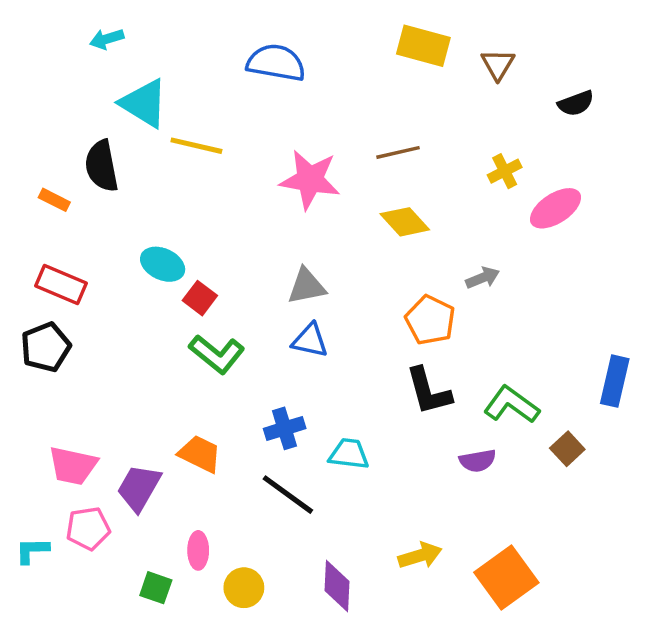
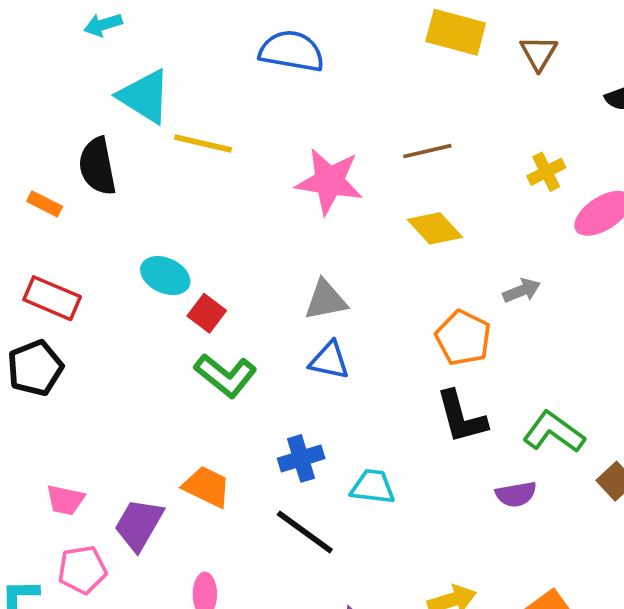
pink trapezoid: (73, 466) -> (65, 500), size x0.7

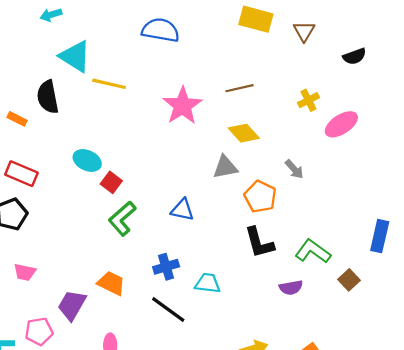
pink star: (329, 181) -> (182, 106), turned 30
gray arrow: (522, 291) -> (294, 169), turned 70
gray triangle: (326, 300) -> (225, 167), moved
green L-shape: (226, 376) -> (122, 219), turned 100
pink trapezoid: (65, 500) -> (25, 272), moved

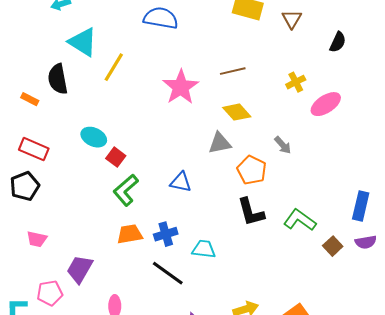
black semicircle: (354, 56) -> (338, 42), turned -45
yellow line: (109, 84) -> (114, 67), turned -72
orange trapezoid: (111, 283) -> (130, 234), moved, turned -36
purple semicircle: (291, 288) -> (366, 242), moved

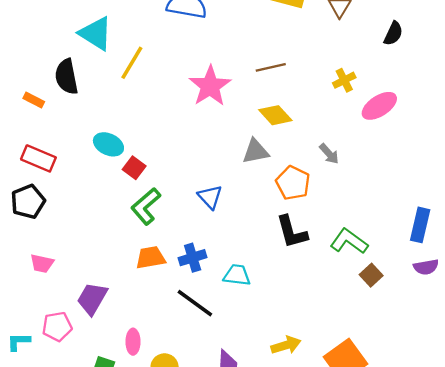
blue triangle: (181, 182) -> (210, 197), turned 35
brown square: (333, 246) -> (371, 275), moved

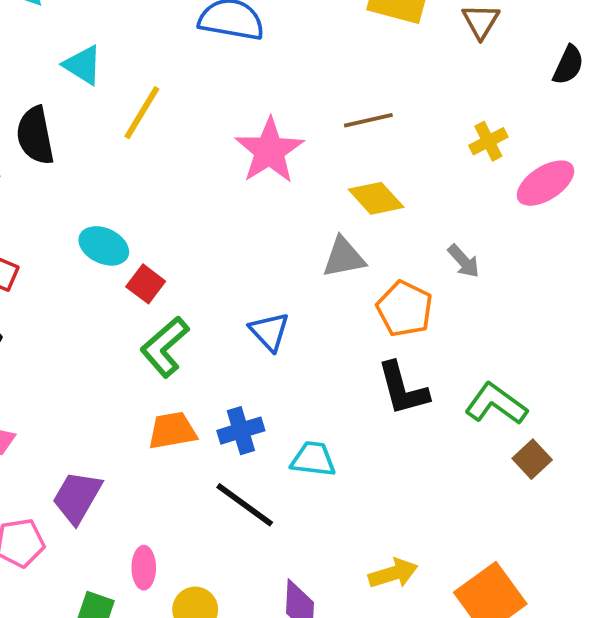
cyan triangle: (96, 33) -> (83, 65), size x0.7

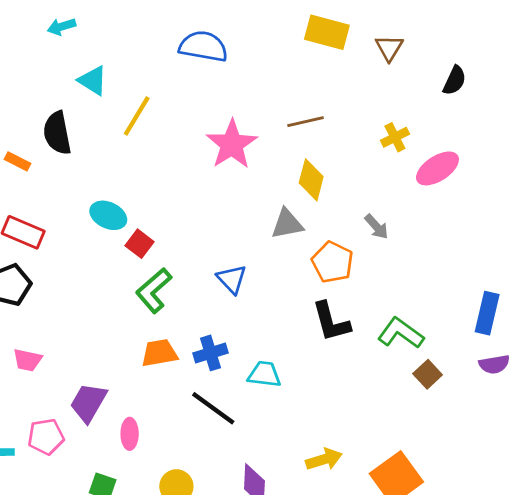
yellow diamond: (376, 198) -> (311, 180), turned 57
pink ellipse: (144, 568) -> (130, 434), moved

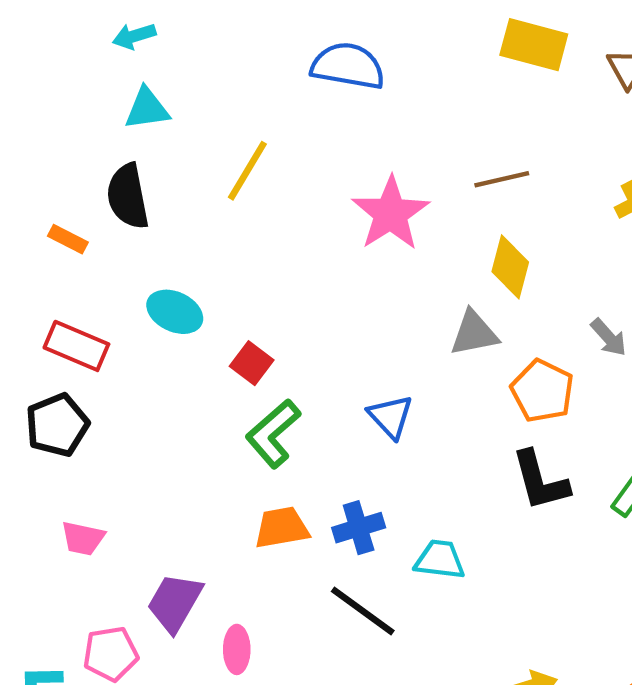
cyan triangle: (93, 81) -> (147, 109), moved, turned -40
cyan ellipse: (108, 215) -> (175, 312), moved

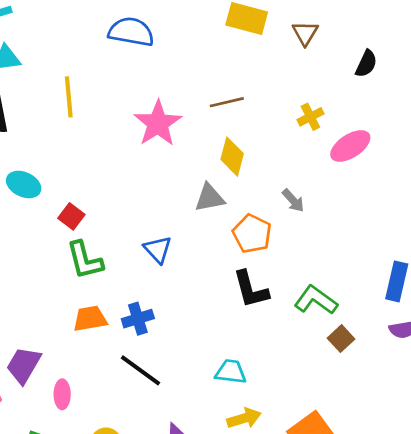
yellow line: (247, 171) -> (69, 97), turned -36
green L-shape: (273, 434) -> (85, 260), turned -63
cyan trapezoid: (440, 560) -> (231, 372), moved

